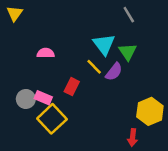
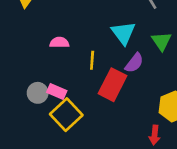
green triangle: (128, 52) -> (161, 41), moved
yellow line: (94, 67) -> (92, 60), moved, turned 49
red rectangle: (72, 87) -> (112, 85), moved, size x1.6

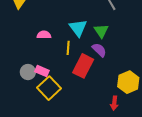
cyan triangle: (123, 33) -> (78, 28), moved
green triangle: (161, 41) -> (101, 31), moved
purple semicircle: (134, 63) -> (99, 50), turned -84

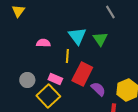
purple semicircle: (99, 50) -> (98, 89), moved
pink rectangle: (42, 71) -> (55, 79), moved

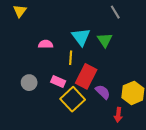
yellow square: (48, 96) -> (73, 99), moved

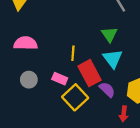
cyan triangle: (81, 37) -> (113, 59), moved
pink semicircle: (46, 44) -> (26, 43), moved, size x1.5
red rectangle: (86, 76) -> (89, 73), turned -55

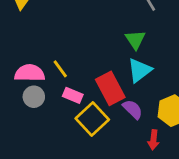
pink semicircle: (26, 43) -> (30, 73), moved
yellow line: (73, 53) -> (60, 69), moved, turned -40
cyan triangle: (113, 59) -> (140, 70), turned 30

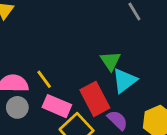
green triangle: (135, 40) -> (110, 61), moved
pink rectangle: (73, 95) -> (57, 106), size x1.4

